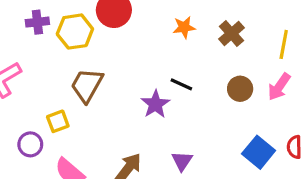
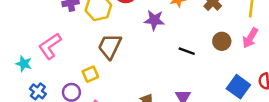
black line: (181, 84) -> (187, 51), moved
purple star: (155, 104) -> (154, 20), moved, turned -30

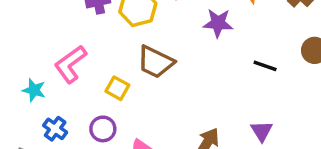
brown trapezoid: (110, 46) -> (156, 62), turned -88
yellow square: (90, 74) -> (117, 88), moved, turned -35

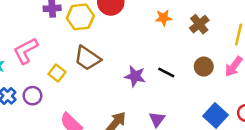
purple star: (218, 23) -> (135, 76), moved
purple circle: (103, 129) -> (32, 96), moved

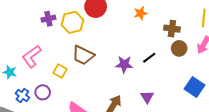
brown cross: (199, 24) -> (172, 29), moved, turned -35
black line: (166, 72) -> (149, 58), turned -56

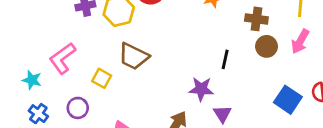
black line: (149, 58) -> (225, 59), turned -40
purple star: (124, 64) -> (201, 89), moved
blue cross: (22, 95) -> (38, 114), moved

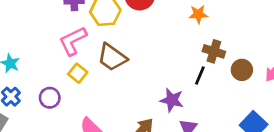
brown cross: (256, 19) -> (214, 51), moved
pink L-shape: (62, 58) -> (73, 41), moved

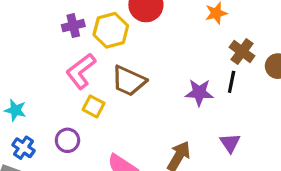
brown cross: (214, 51) -> (242, 52), turned 30
purple star: (172, 100) -> (199, 92), moved

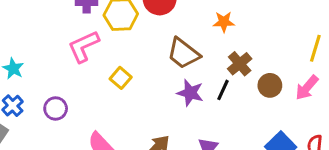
brown trapezoid: (129, 81) -> (183, 53), moved
yellow square: (94, 106) -> (121, 78), moved

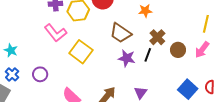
pink L-shape: (84, 46) -> (55, 33), turned -100
yellow square: (121, 78) -> (81, 52), size x1.6

